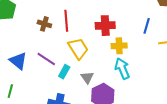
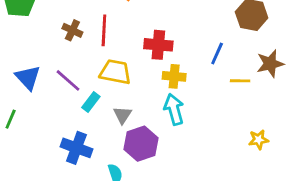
yellow trapezoid: (78, 48) -> (115, 72), turned -55

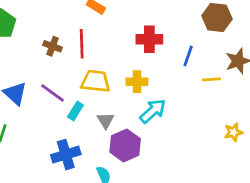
red cross: (158, 45) -> (149, 39), moved
yellow cross: (174, 76) -> (137, 82), moved
cyan arrow: (174, 109) -> (153, 111), turned 68
blue cross: (76, 148) -> (66, 155), turned -32

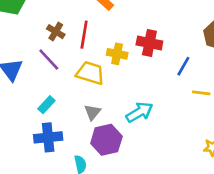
yellow cross: (137, 82) -> (117, 54), moved
purple line: (53, 93) -> (49, 59), moved
cyan rectangle: (75, 111) -> (46, 105), moved

